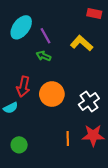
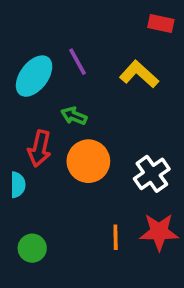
cyan ellipse: (21, 27) -> (34, 76), moved
green arrow: (43, 56) -> (74, 116), moved
cyan semicircle: (11, 108) -> (18, 185), turned -64

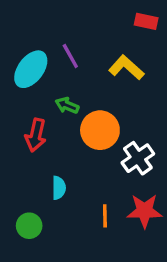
orange circle: (88, 161) -> (100, 130), moved
cyan semicircle: (18, 185) -> (59, 188), moved

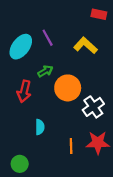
green arrow: (67, 105) -> (45, 71), turned 128
green circle: (29, 226) -> (20, 164), moved

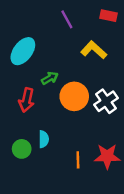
purple line: (48, 38) -> (67, 19), moved
white cross: (93, 107) -> (106, 101), moved
green circle: (20, 164) -> (22, 149), moved

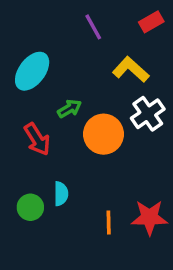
red rectangle: (108, 16) -> (151, 22), turned -42
red arrow: (27, 100) -> (37, 139), turned -45
white cross: (106, 101) -> (148, 114), moved

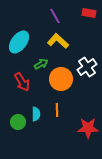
red rectangle: (151, 22) -> (89, 13), turned 40
yellow L-shape: (131, 69) -> (58, 41), moved
orange line: (109, 223) -> (57, 110), moved

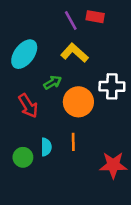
red rectangle: (89, 13) -> (95, 17), moved
white cross: (87, 67) -> (112, 86), turned 36

